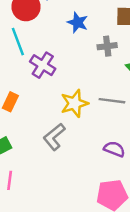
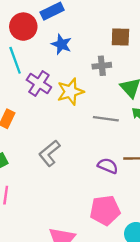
blue star: (78, 22) -> (61, 44), moved
yellow star: (74, 103) -> (70, 92), moved

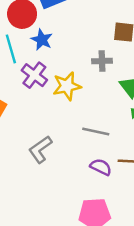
blue star: (61, 44) -> (42, 40), moved
gray line: (106, 119) -> (96, 132), moved

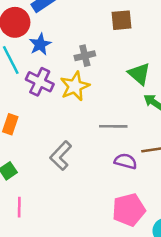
blue star: (42, 40) -> (40, 44), turned 30
gray cross: (102, 61) -> (85, 56), moved

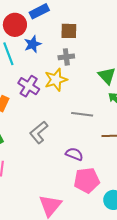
brown square: (121, 20) -> (69, 31), moved
purple cross: (40, 82) -> (29, 86), moved
purple semicircle: (126, 161) -> (74, 154), moved

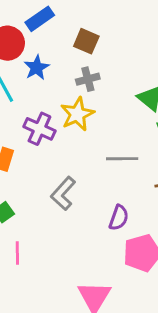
brown square: (69, 31) -> (86, 41), turned 30
purple semicircle: (74, 154) -> (119, 218), turned 96

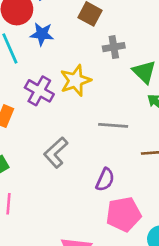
blue star: (37, 68) -> (42, 34), turned 30
gray cross: (88, 79) -> (114, 47), moved

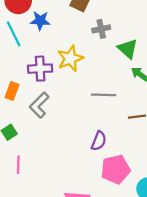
purple cross: (39, 91) -> (40, 69), turned -30
gray L-shape: (56, 153) -> (39, 105), moved

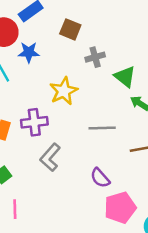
purple cross: (40, 69) -> (34, 122), moved
gray L-shape: (39, 105) -> (50, 157), moved
purple semicircle: (99, 141) -> (100, 178), turned 120

